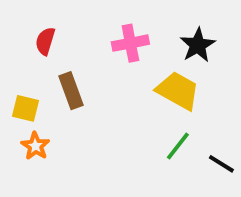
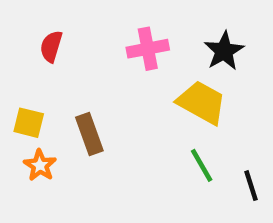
brown rectangle: (71, 91) -> (89, 134), moved
green line: (178, 146) -> (202, 165), turned -68
black line: (221, 164) -> (251, 186), turned 40

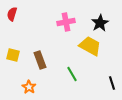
red semicircle: (51, 46) -> (12, 14), moved
orange star: (40, 165) -> (29, 87), moved
green line: (202, 165) -> (72, 74), moved

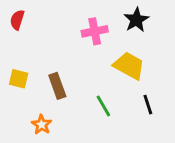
black star: (100, 23) -> (136, 20), moved
black line: (112, 83) -> (148, 105), moved

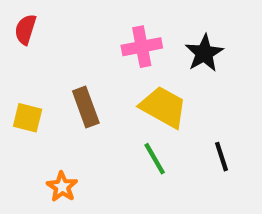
black star: (136, 20) -> (204, 53), moved
yellow trapezoid: (129, 66) -> (163, 107), moved
brown rectangle: (57, 86) -> (86, 107), moved

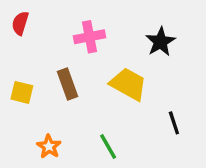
pink cross: (142, 47) -> (89, 37), moved
green line: (155, 159) -> (108, 147), moved

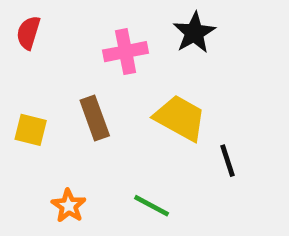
black star: (160, 42) -> (194, 33), moved
black line: (174, 123) -> (227, 161), moved
green line: (108, 147) -> (152, 206), turned -32

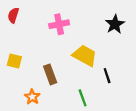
black star: (194, 33) -> (115, 24), moved
brown rectangle: (95, 118) -> (50, 74), moved
green line: (152, 206) -> (83, 98), moved, turned 42

